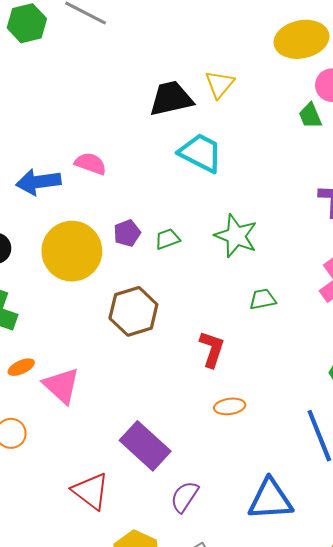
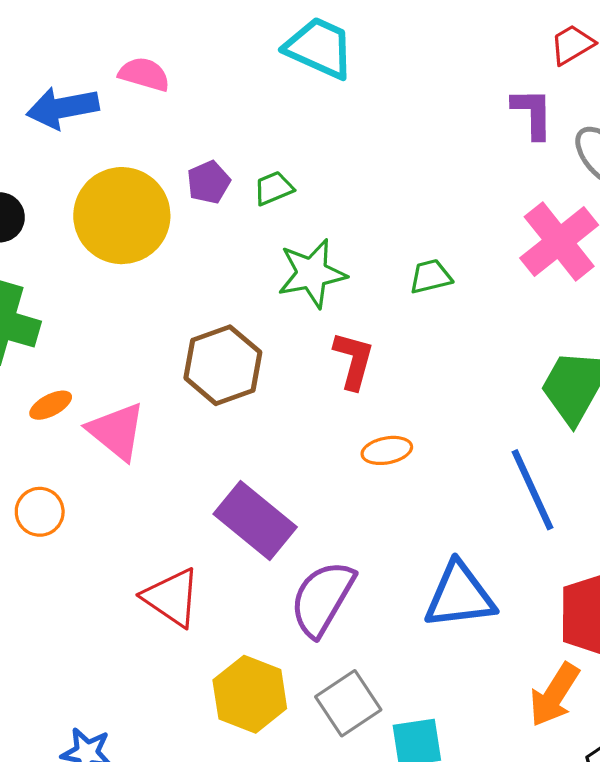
green star: (236, 236) -> (312, 273), moved, turned -30
brown hexagon: (133, 311) -> (223, 365), moved
purple semicircle: (185, 497) -> (322, 598), size x1.5

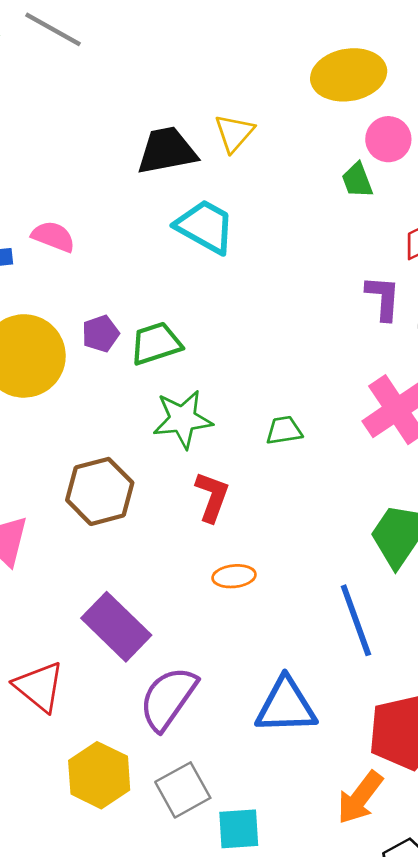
green trapezoid: (274, 188) -> (156, 343), size x1.5

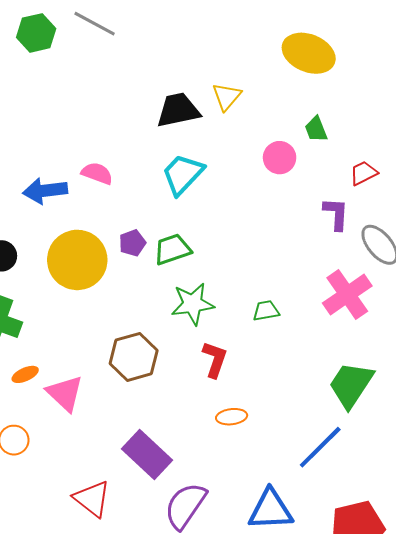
yellow ellipse: (349, 75) -> (309, 53), turned 33
pink circle: (388, 139) -> (280, 158), moved
cyan trapezoid: (205, 226) -> (183, 174), moved, turned -75
blue line: (356, 620) -> (320, 447), turned 66

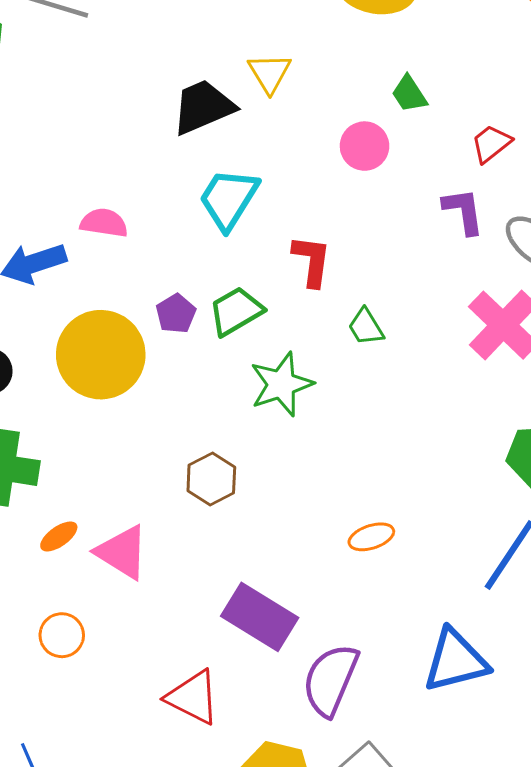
green trapezoid: (266, 311) -> (366, 327), moved, turned -100
brown hexagon: (134, 357) -> (211, 479), size x0.7
red L-shape: (215, 360) -> (312, 261), moved

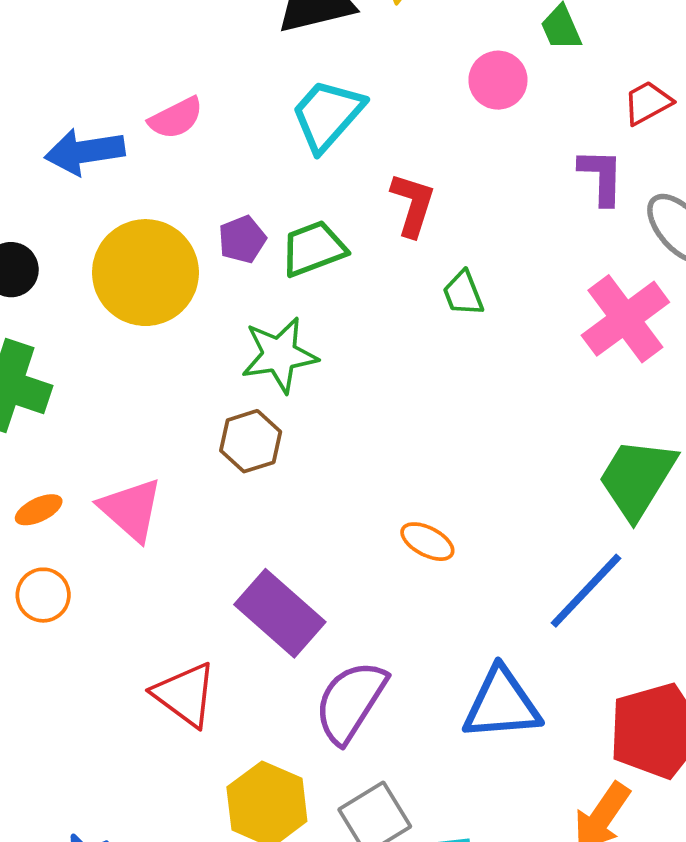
pink semicircle: (104, 223) -> (176, 118), turned 135
green star: (281, 384) -> (279, 355), moved
orange ellipse: (59, 536) -> (39, 510), moved
orange ellipse: (371, 537) -> (427, 542), turned 36

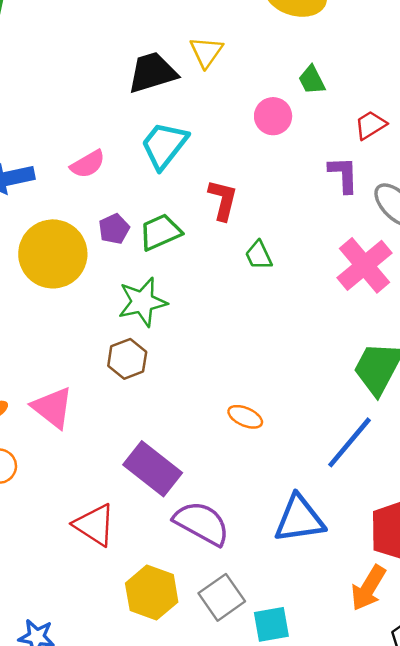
pink semicircle: (176, 118) -> (88, 164), moved
purple semicircle: (351, 702) -> (202, 523), turned 90

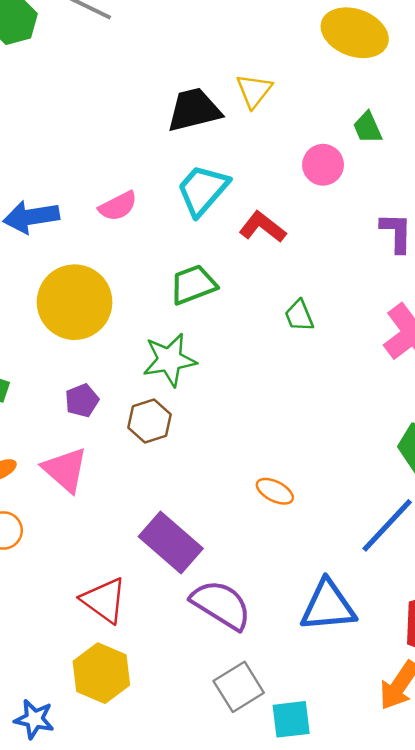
red L-shape: (223, 200) -> (263, 227), moved, turned -69
purple pentagon: (114, 229) -> (82, 400), moved
yellow hexagon: (152, 593) -> (101, 673), moved

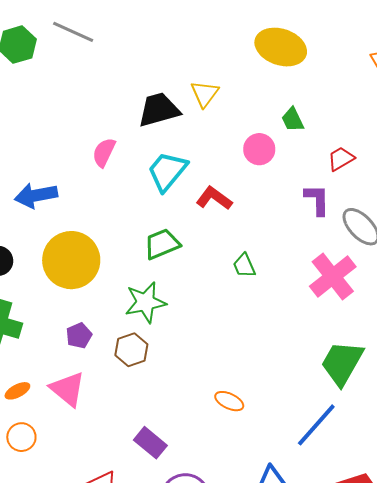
pink semicircle: (118, 206) -> (104, 152), moved, turned 144
purple rectangle: (171, 542) -> (150, 443), size x0.7

